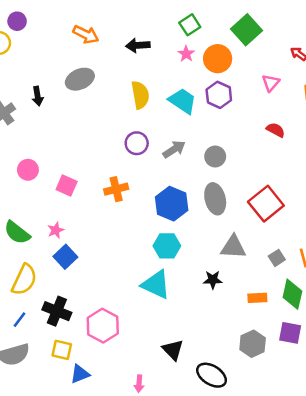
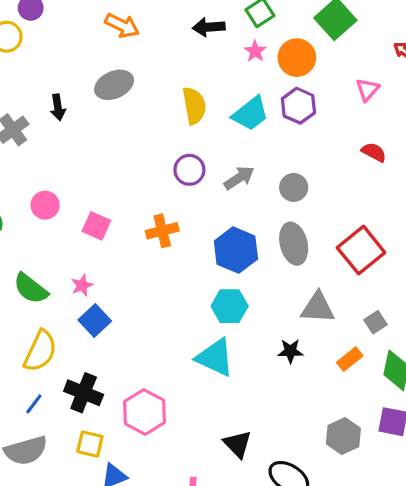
black arrow: (138, 45) -> (209, 27), moved
cyan trapezoid: (183, 101) -> (250, 114), turned 108
orange rectangle: (257, 298) -> (350, 359), moved, turned -36

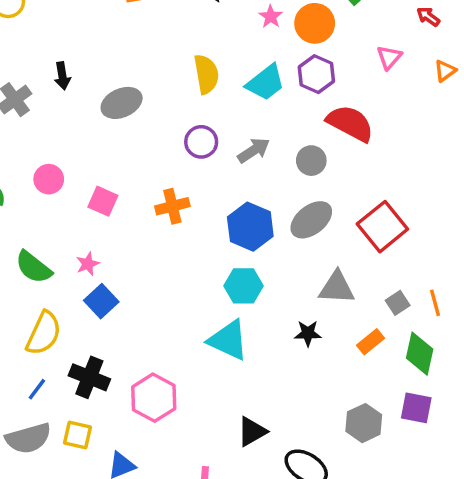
gray ellipse: (114, 85) -> (122, 103), moved
red semicircle: (374, 152) -> (350, 123), moved, size x1.8
gray ellipse: (294, 244) -> (311, 220), turned 66
yellow square: (90, 444) -> (78, 435), moved
black triangle: (238, 444) -> (252, 432), turned 44

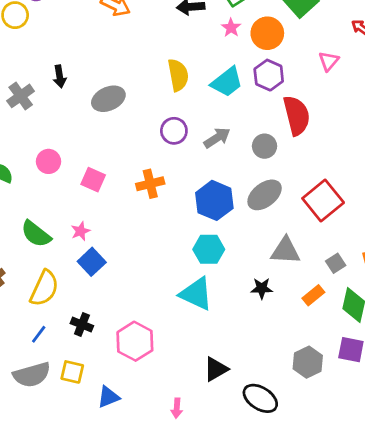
red semicircle: (350, 123) -> (297, 115), turned 48
black cross: (89, 377) -> (82, 325), size x0.7

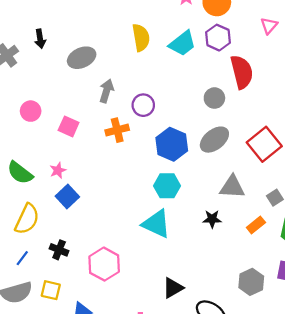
purple circle: (174, 131) -> (143, 105), moved
gray arrow: (217, 138) -> (107, 91), moved, turned -40

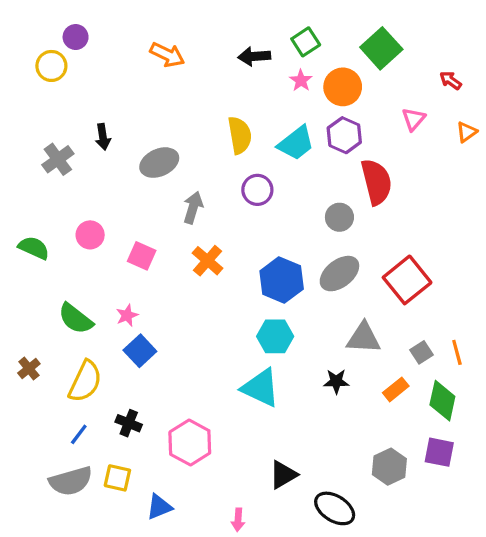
purple circle: (143, 105) -> (257, 190), moved
orange cross: (117, 130) -> (208, 261), turned -35

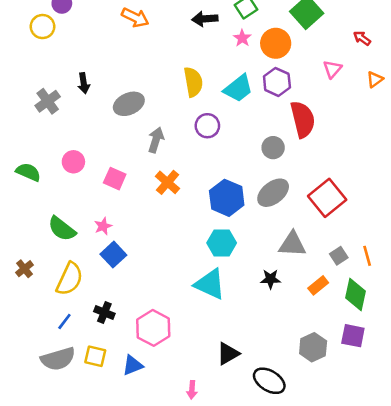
blue triangle: (159, 507) -> (133, 365), moved

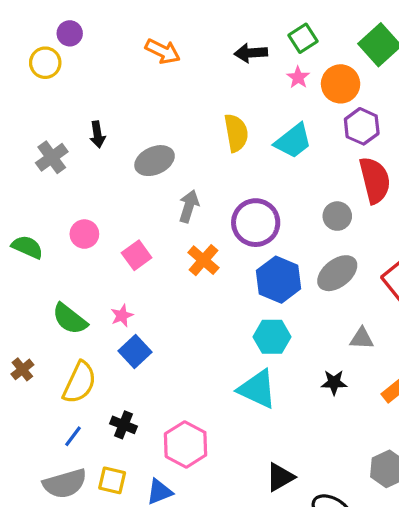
purple hexagon: (277, 82) -> (362, 126), moved
purple circle: (207, 126) -> (256, 223), moved, size x1.5
pink square: (115, 179) -> (137, 255), turned 30
gray triangle: (292, 244) -> (362, 338), size x0.7

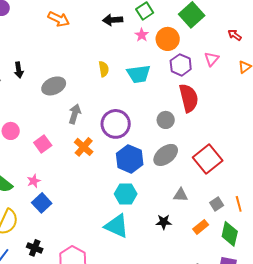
yellow semicircle: (236, 133) -> (104, 69), size x0.7
cyan trapezoid: (293, 141) -> (139, 74), turned 30

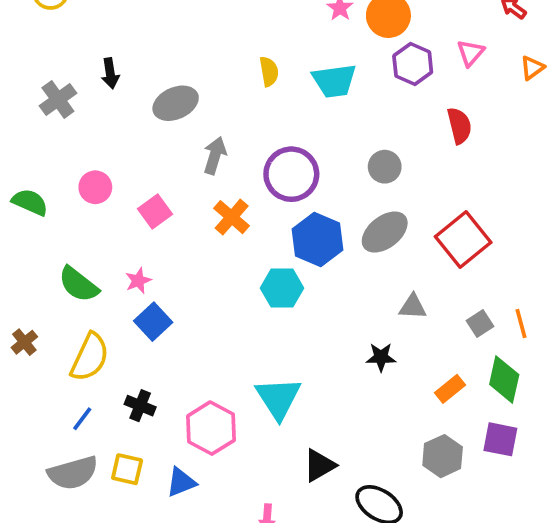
red semicircle: (189, 98) -> (459, 126), moved, size x0.7
cyan hexagon: (126, 194) -> (282, 288), moved
cyan triangle: (117, 226) -> (278, 398), moved, turned 32
orange rectangle: (201, 227) -> (450, 389), moved

